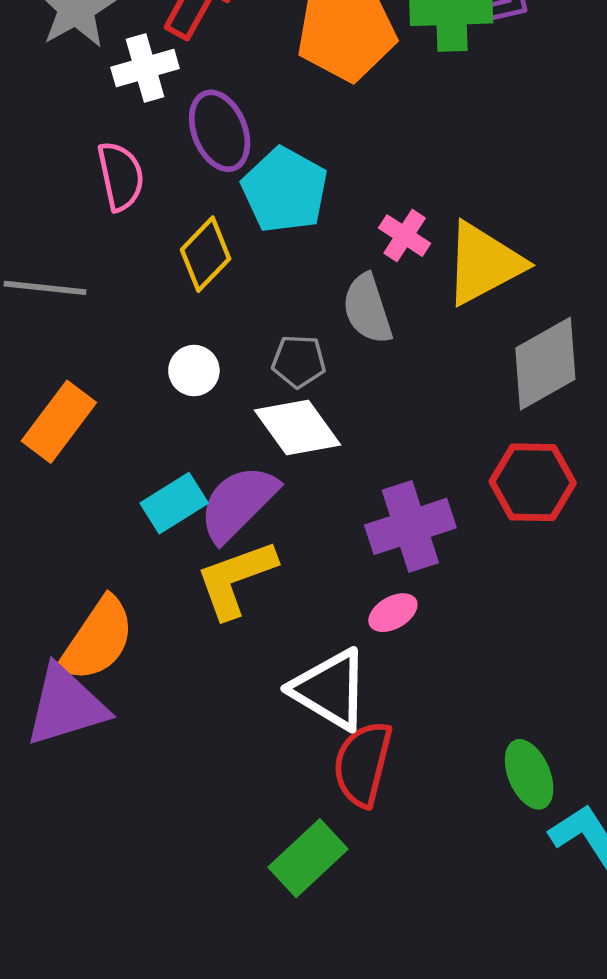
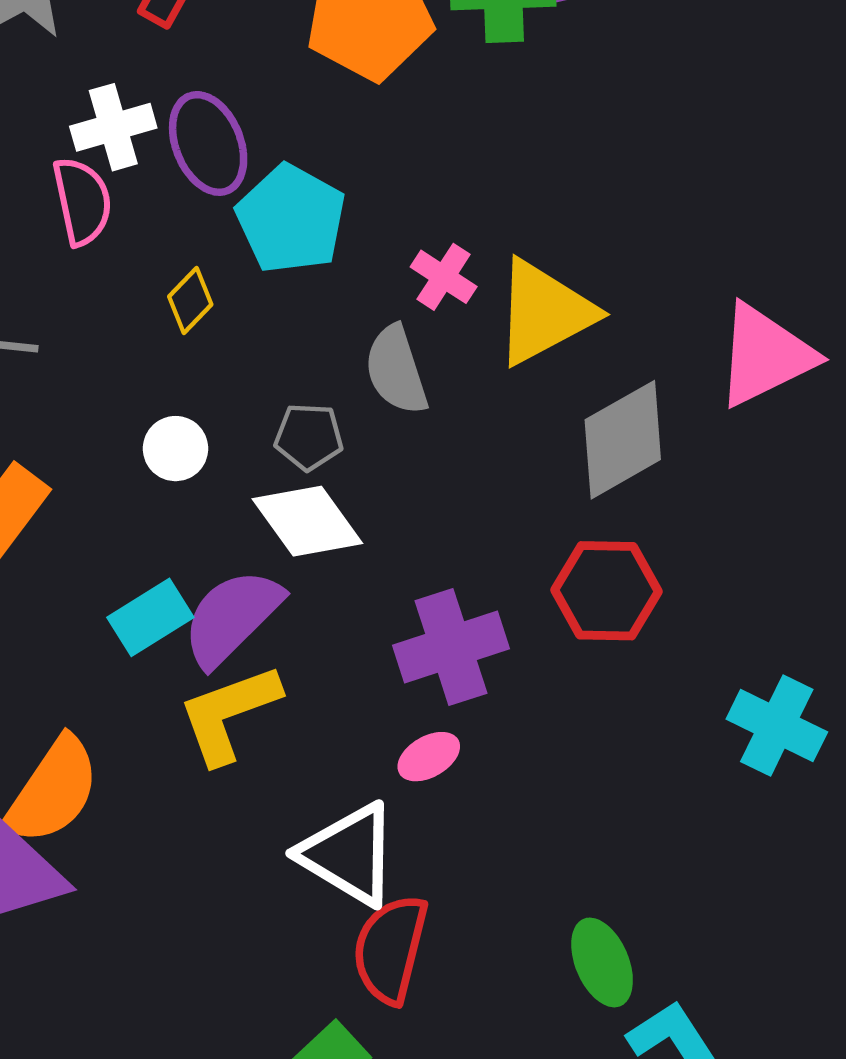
white cross: (145, 68) -> (113, 127), moved
yellow diamond: (206, 254) -> (190, 300), size x0.7

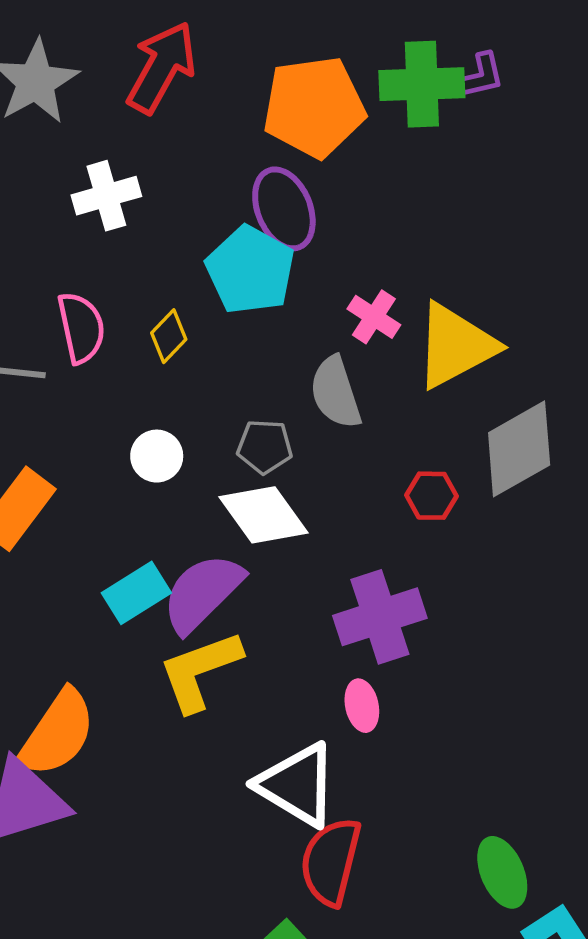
purple ellipse: (208, 143) -> (284, 209), moved
pink semicircle: (82, 201) -> (81, 328), moved
red hexagon: (606, 591) -> (431, 496), moved, size x0.6
pink ellipse: (429, 757) -> (362, 706), turned -72

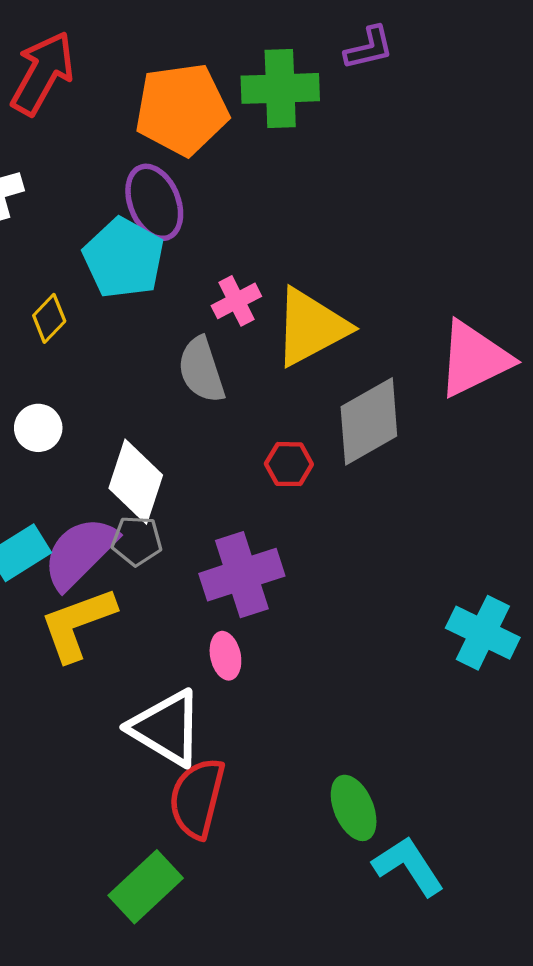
purple L-shape: (478, 77) -> (369, 48), moved
pink cross: (374, 317) -> (236, 301), turned 30
gray pentagon: (265, 446) -> (137, 541), moved
white diamond: (264, 515) -> (136, 482), turned 54

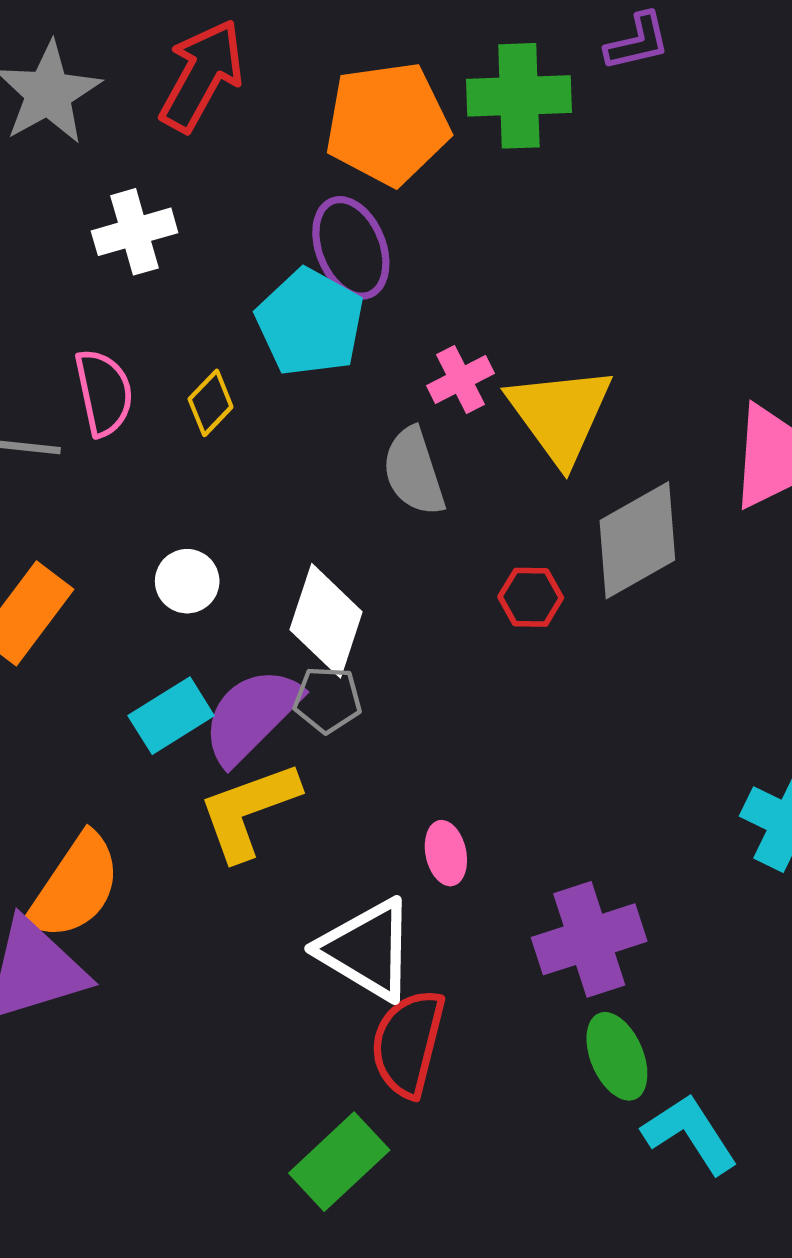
yellow triangle: (311, 327) -> (560, 415), turned -38
white circle: (38, 428) -> (187, 581), moved
purple cross: (242, 575) -> (589, 939), moved

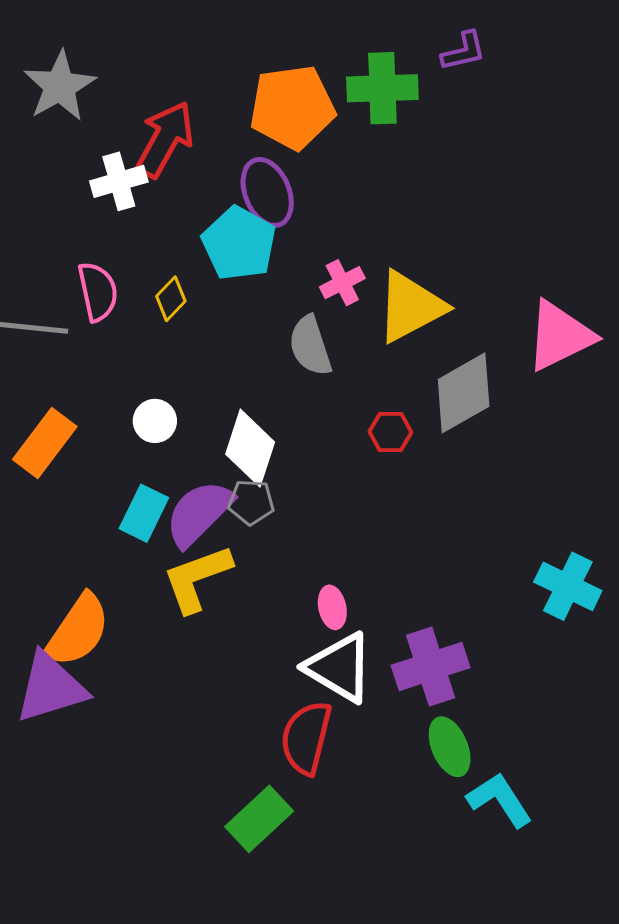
red arrow: (202, 75) -> (165, 139), moved
yellow triangle: (560, 415) -> (410, 307), turned 38
cyan rectangle: (171, 716) -> (144, 513), turned -32
white triangle: (367, 950) -> (339, 668), moved

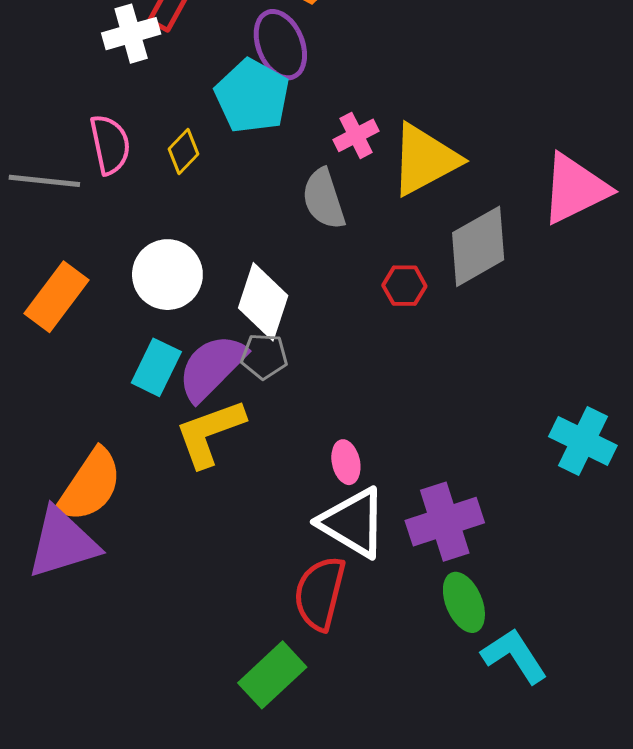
white circle: (155, 421) -> (167, 275), size x1.6

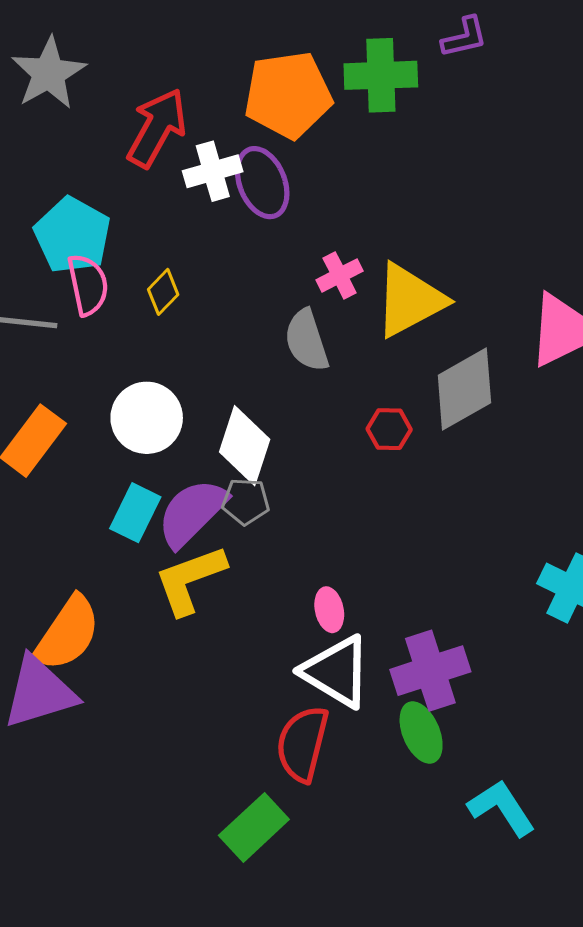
white cross: (131, 34) -> (213, 171), moved
cyan pentagon: (252, 96) -> (72, 235), moved
green ellipse: (464, 602) -> (421, 732), moved

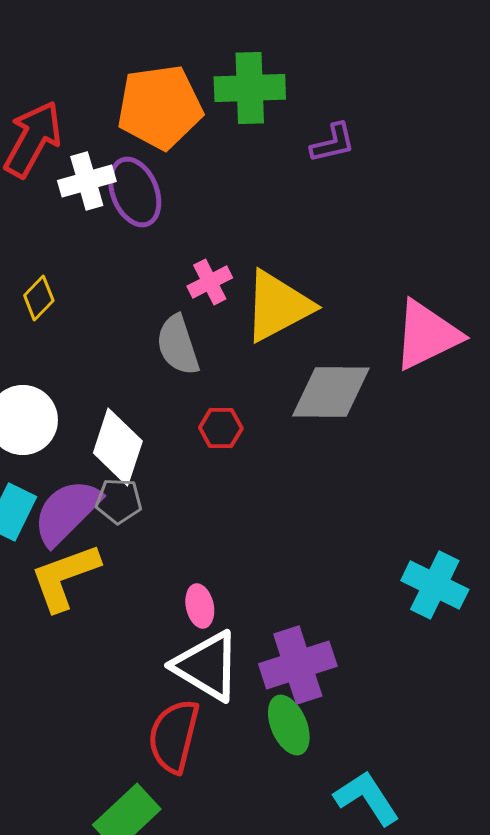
purple L-shape: (464, 37) -> (333, 143), moved
gray diamond: (464, 389) -> (331, 392), turned 30
red hexagon: (389, 429) -> (221, 428), moved

